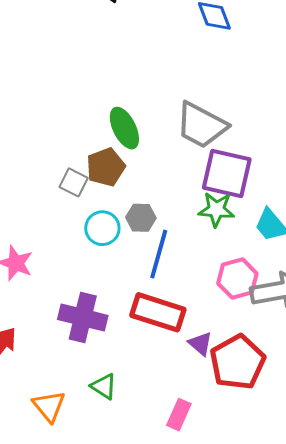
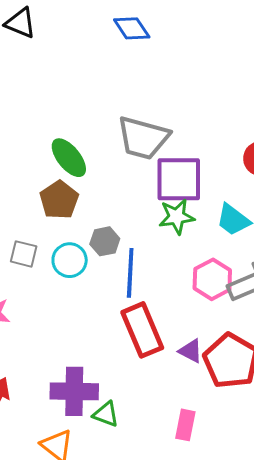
gray square: (74, 182) -> (24, 254), moved
red rectangle: (158, 312) -> (142, 330), turned 62
purple cross: (83, 317) -> (74, 391), moved

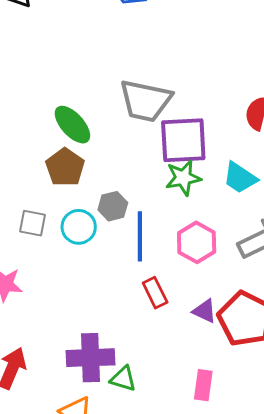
pink hexagon: (212, 279) -> (197, 242), moved
red rectangle: (142, 330) -> (155, 293), size x0.6

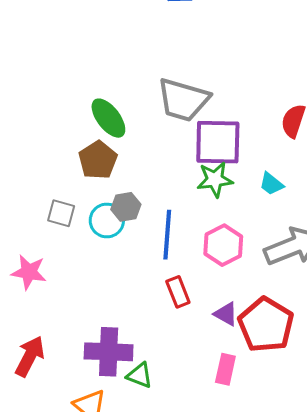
cyan trapezoid: (240, 178) -> (271, 184), size x0.7
gray hexagon: (113, 206) -> (126, 207), moved
pink rectangle: (203, 385) -> (225, 369), moved

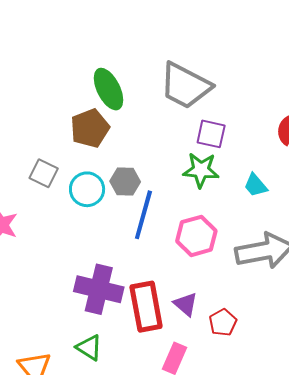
purple square: (218, 142) -> (211, 134), size x0.6
gray hexagon: (126, 207) -> (125, 182), moved
red rectangle: (178, 292) -> (146, 307), moved, size x1.6
red pentagon: (266, 325) -> (223, 323), size x0.5
purple cross: (109, 352) -> (99, 289), moved

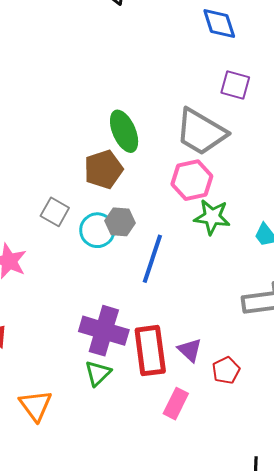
purple square: (211, 134) -> (235, 85), moved
gray hexagon: (125, 182) -> (120, 222), moved
pink hexagon: (196, 236) -> (192, 180), moved
green triangle: (89, 348) -> (98, 373), moved, turned 40

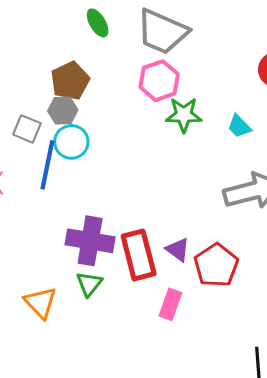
green ellipse: (124, 131) -> (98, 23), moved, size x0.7
gray hexagon: (120, 222) -> (63, 110), moved
blue line: (152, 259) -> (47, 165), moved
red pentagon: (226, 370) -> (216, 265), size x1.6
orange triangle: (36, 405) -> (40, 303), moved

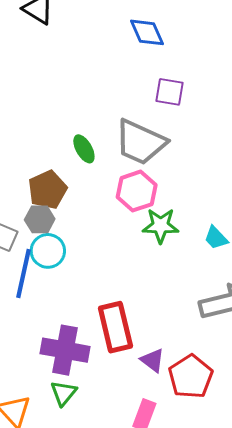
green ellipse: (98, 23) -> (84, 149), moved
red rectangle: (139, 255) -> (115, 327), moved

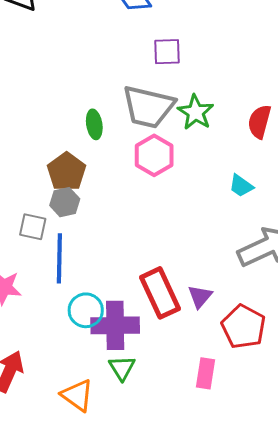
green ellipse: (84, 149) -> (94, 124), turned 32
green star: (161, 226) -> (196, 112), moved, turned -30
cyan circle: (48, 251) -> (86, 310), moved
purple triangle: (153, 360) -> (200, 296), moved, turned 44

